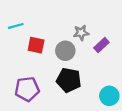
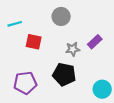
gray star: (81, 33) -> (73, 49), moved
gray circle: (65, 51) -> (61, 16), moved

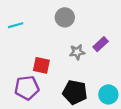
red square: (34, 42) -> (41, 65), moved
black pentagon: (64, 74) -> (75, 92), moved

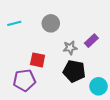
gray circle: (65, 17) -> (51, 23), moved
black pentagon: (75, 92) -> (74, 71), moved

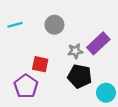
purple rectangle: (91, 41) -> (98, 43), size x1.5
purple pentagon: (24, 80) -> (26, 86), turned -30

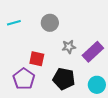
purple rectangle: (98, 43) -> (93, 52), moved
black pentagon: (80, 76) -> (64, 79), moved

